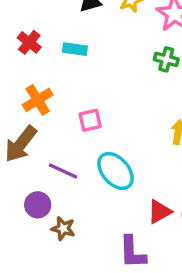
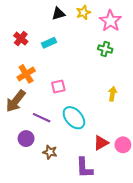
cyan rectangle: (75, 49) -> (49, 43), turned -32
brown star: (63, 229) -> (50, 152), moved

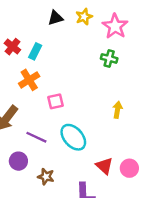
cyan rectangle: (49, 43) -> (35, 51), moved, turned -40
orange cross: (26, 74) -> (29, 80), moved
red triangle: (101, 143) -> (104, 166), turned -49

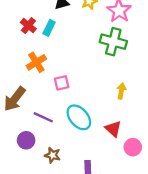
red cross: (12, 47) -> (28, 26), moved
cyan rectangle: (35, 51) -> (49, 28), moved
green cross: (109, 58) -> (113, 42), size x1.6
red triangle: (104, 166) -> (113, 129), moved

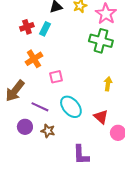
red cross: (28, 26) -> (27, 27), turned 32
brown star: (52, 155) -> (48, 131), moved

